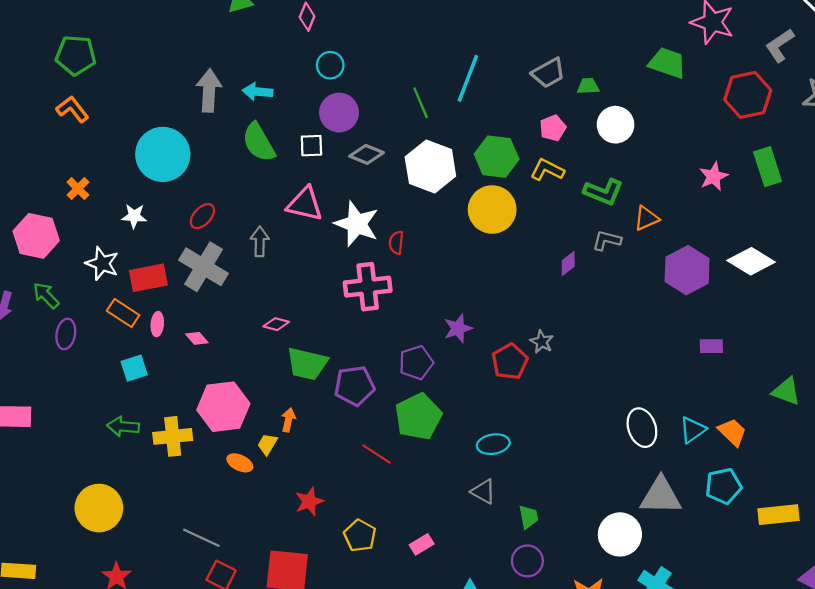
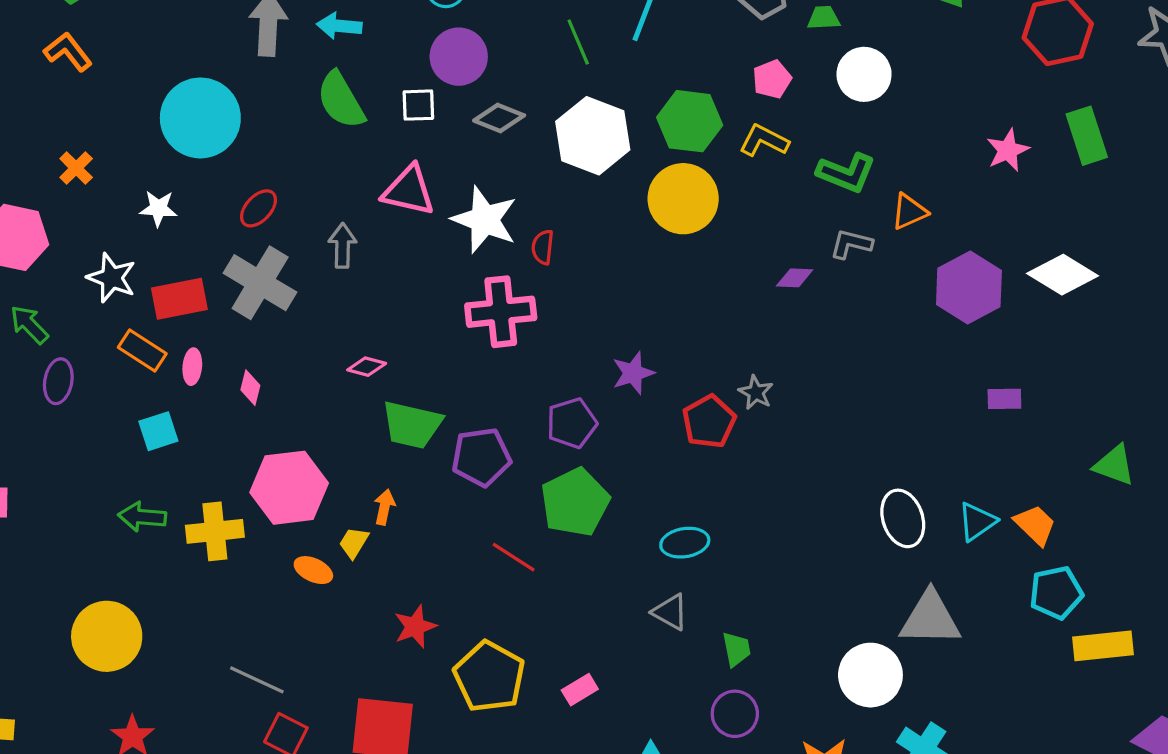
purple diamond: (568, 263) -> (795, 278), turned 40
pink diamond: (197, 338) -> (250, 388), turned 55
cyan pentagon: (723, 486) -> (1056, 593), moved
yellow pentagon: (360, 536) -> (489, 677), size x1.5

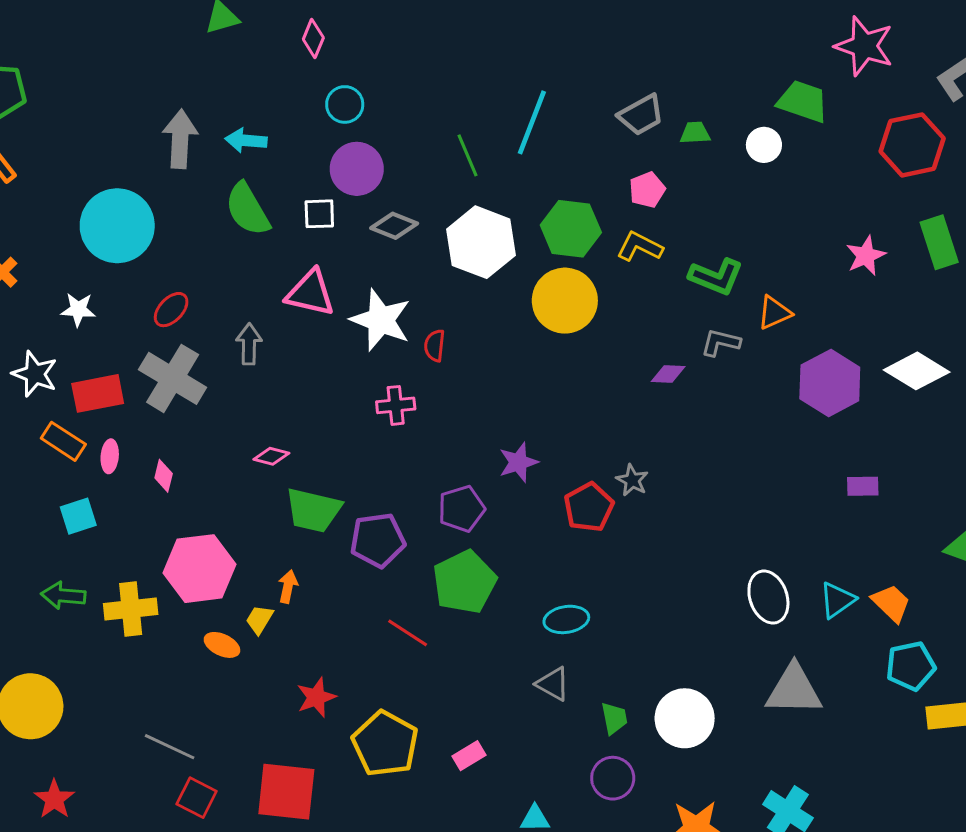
white circle: (864, 74) -> (764, 145), moved, size x0.7
pink cross: (501, 312) -> (396, 405), size x0.6
white circle: (870, 675) -> (685, 718), moved

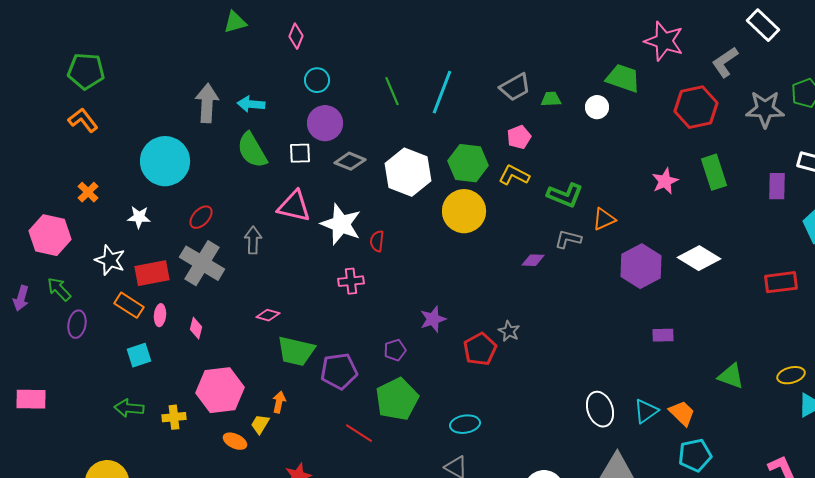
green line: (468, 155) -> (392, 91), moved
purple pentagon: (462, 509) -> (395, 350), size x0.7
yellow cross: (131, 609) -> (174, 417), size x0.7

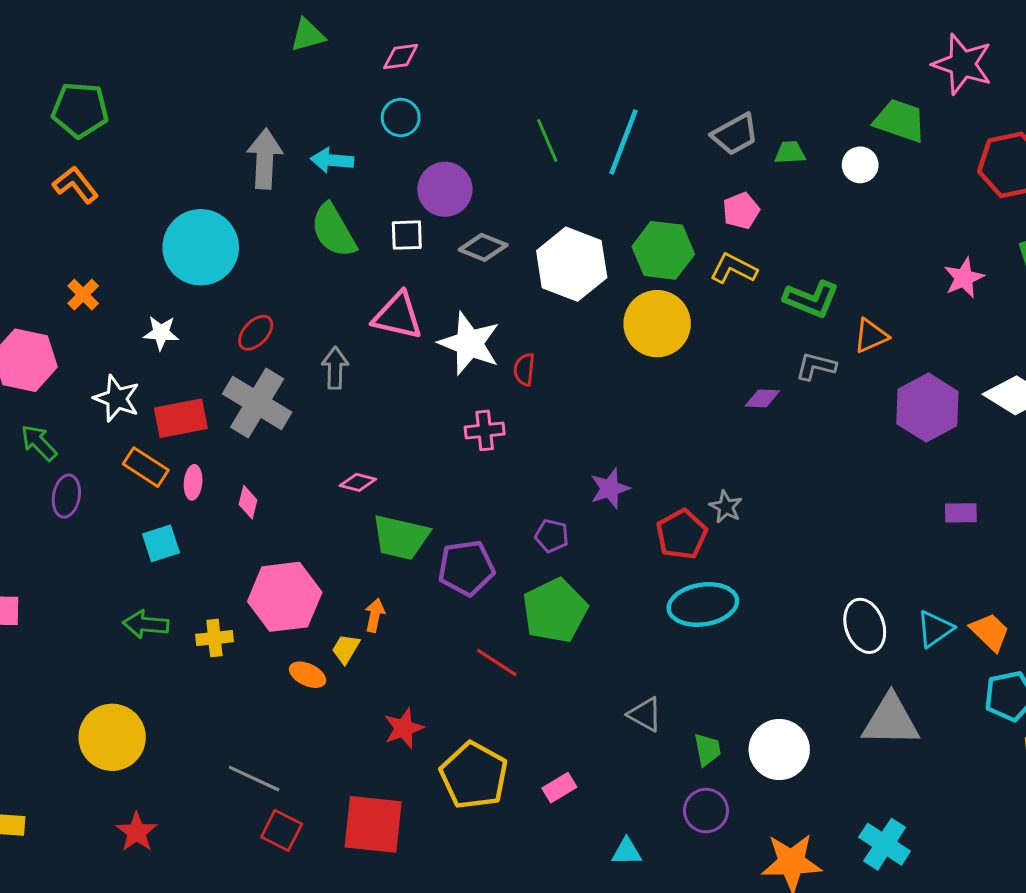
pink diamond: (296, 36) -> (401, 56), turned 60
cyan circle: (317, 80) -> (401, 118), moved
purple pentagon: (395, 350) -> (552, 536), turned 30
cyan ellipse: (465, 424) -> (703, 604), moved, size x1.5

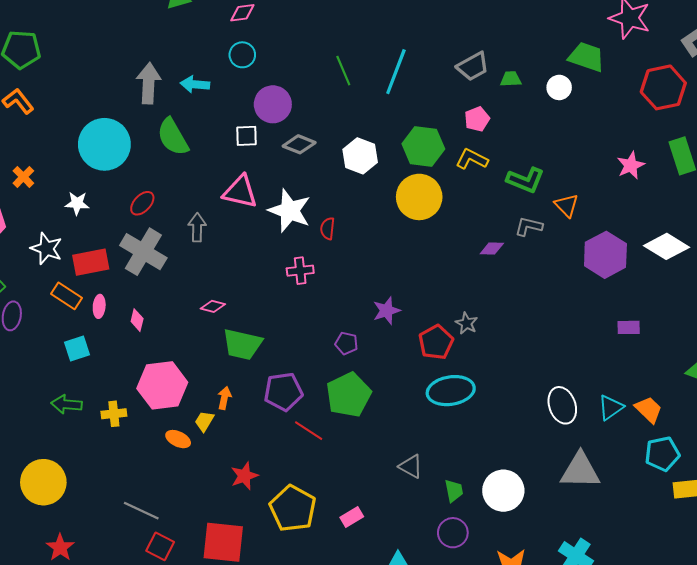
green semicircle: (333, 231) -> (173, 137), moved
white hexagon: (572, 264) -> (360, 156), size x0.7
orange triangle: (871, 336) -> (566, 205), turned -50
purple pentagon: (466, 568) -> (283, 392), moved

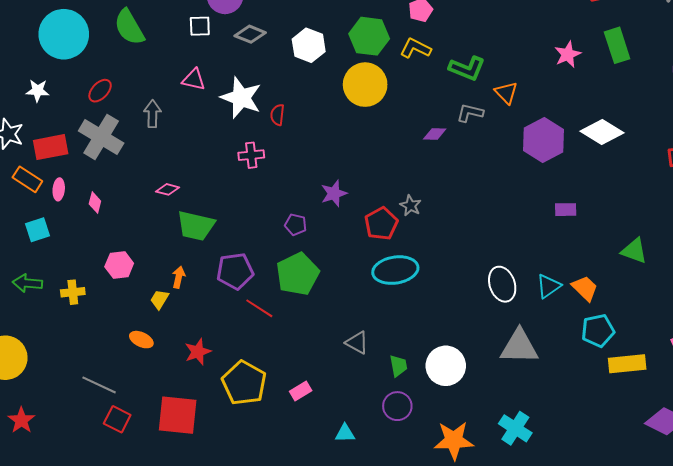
pink triangle: (240, 192) -> (194, 80), size x0.7
pink hexagon: (162, 385) -> (119, 265), size x0.6
orange ellipse: (178, 439) -> (141, 340), moved

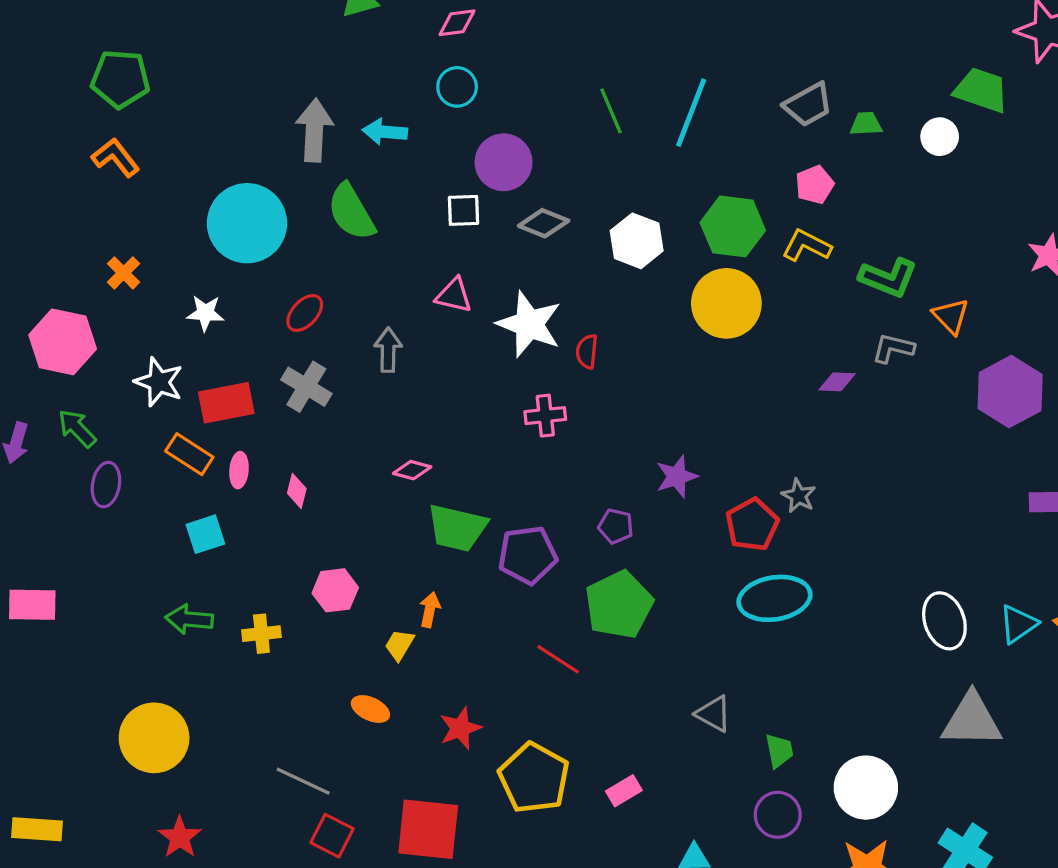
gray cross: (101, 137) -> (306, 387), size x0.7
purple pentagon: (235, 271) -> (528, 555), moved
white circle: (446, 366) -> (866, 788), moved

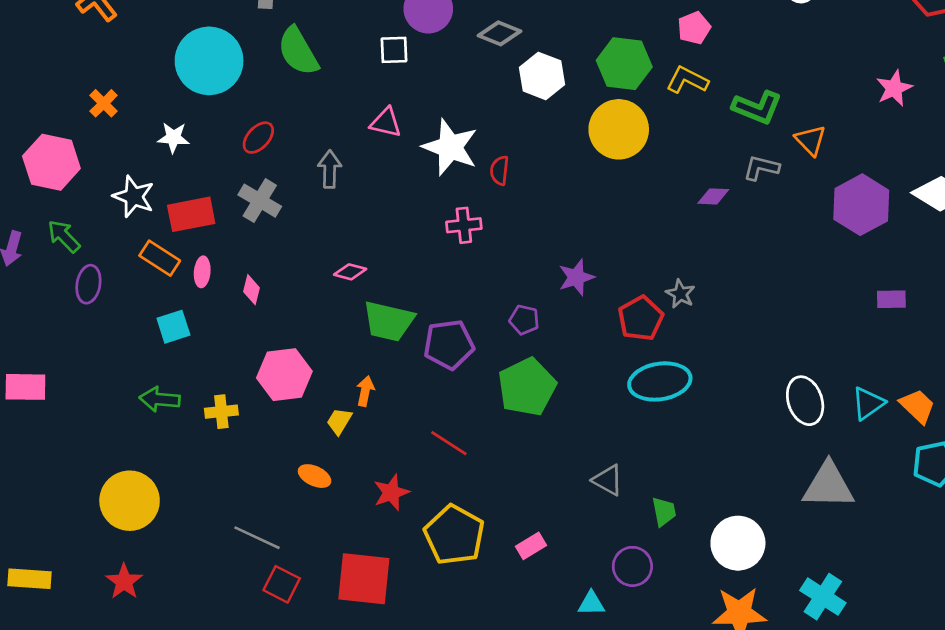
gray diamond: (544, 223) -> (500, 33), moved
pink hexagon: (335, 590) -> (284, 375), size x1.4
red line: (558, 659) -> (449, 443), moved
purple circle: (778, 815) -> (632, 566), moved
red star: (180, 837) -> (124, 582), moved

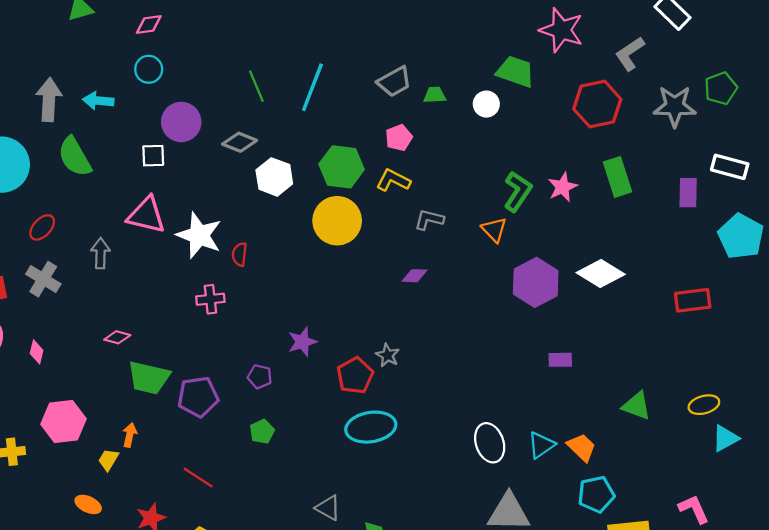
green L-shape: (757, 107) -> (518, 192), moved, turned -78
pink triangle: (386, 123) -> (146, 215), size x1.5
gray L-shape: (761, 168) -> (429, 220), moved
green pentagon: (527, 387) -> (262, 432), size x0.5

